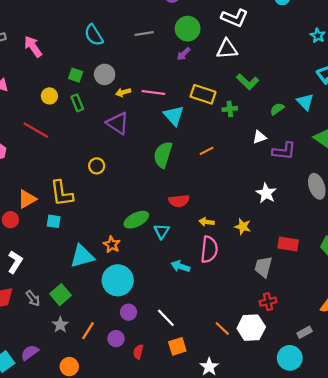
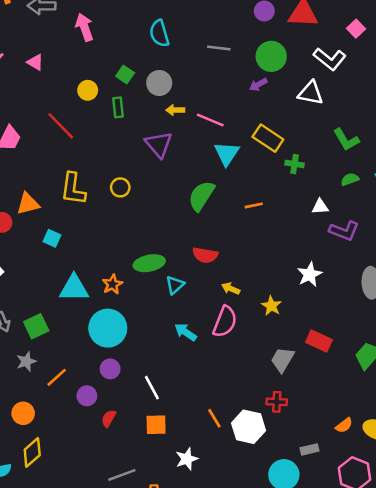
green L-shape: (248, 82) -> (346, 140), moved
yellow L-shape: (62, 193) -> (73, 189), moved

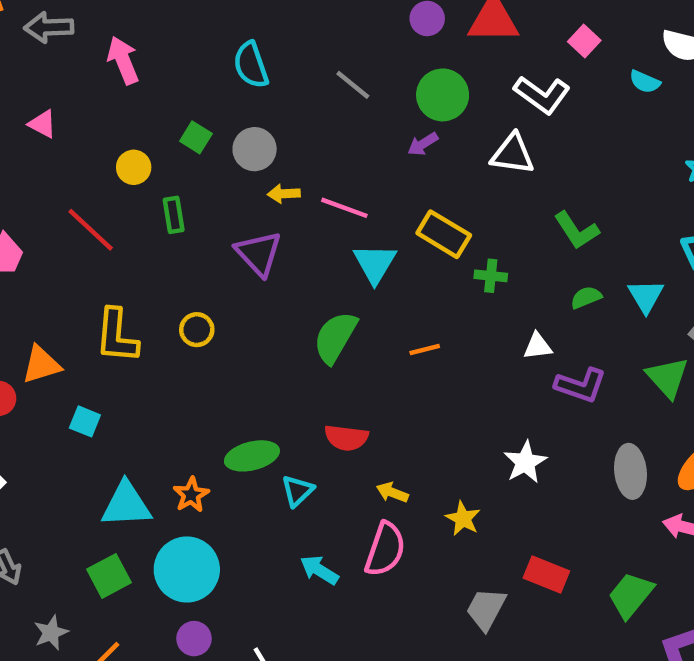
gray line: (219, 48) -> (353, 85), turned 35
green rectangle: (118, 107) -> (174, 215), moved
green square: (36, 326) -> (109, 576), moved

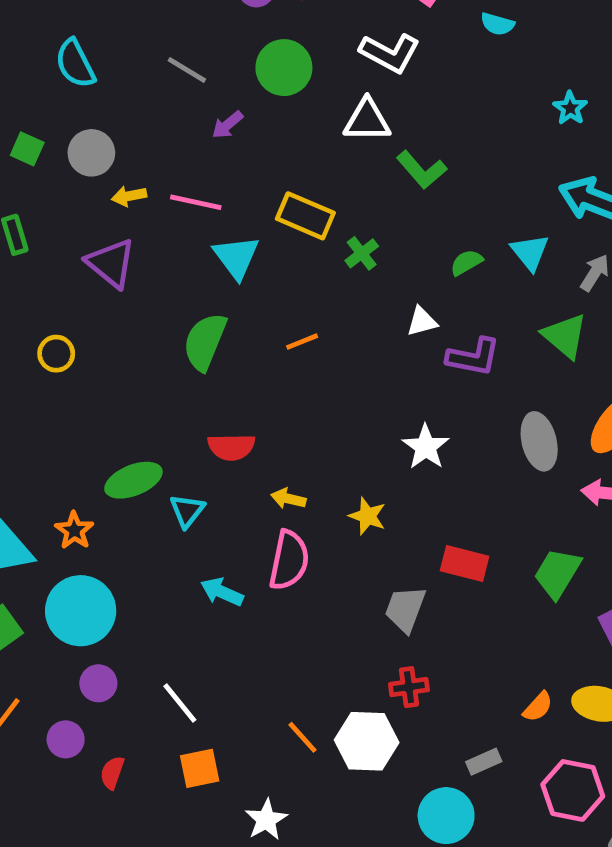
purple arrow: (423, 144) -> (227, 125), moved
green L-shape: (576, 230) -> (422, 170), moved
green cross: (491, 276) -> (362, 253), turned -36

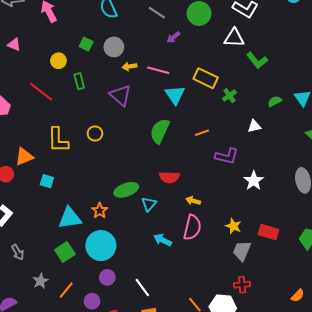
purple L-shape: (473, 357) -> (227, 156), moved
yellow star: (367, 516) -> (233, 226), moved

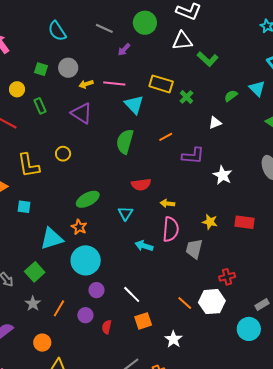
green ellipse: (126, 190) -> (88, 199), moved
gray trapezoid: (242, 251) -> (194, 249), moved
green square: (65, 252) -> (35, 272), moved

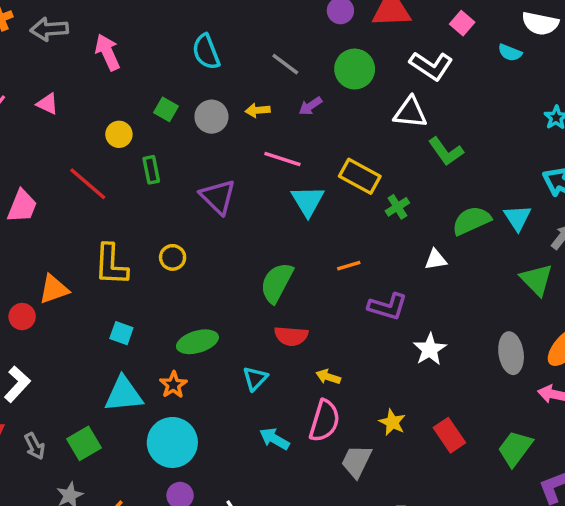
yellow arrow: (86, 84) -> (258, 110), moved
green semicircle: (231, 96) -> (471, 221), size x1.6
green semicircle: (125, 142) -> (277, 283), moved
cyan square: (24, 207) -> (121, 333), moved
red rectangle: (244, 222) -> (449, 435), turned 36

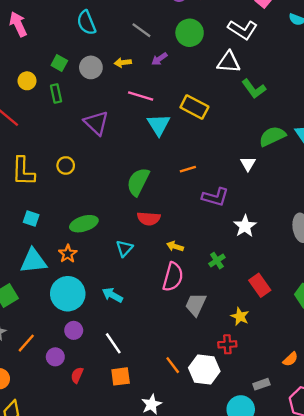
green rectangle: (151, 170) -> (56, 93), moved
green cross: (397, 207) -> (217, 261), moved
white triangle: (436, 260) -> (248, 164), turned -49
yellow star: (392, 422) -> (240, 316), moved
cyan arrow: (274, 439) -> (112, 295), moved

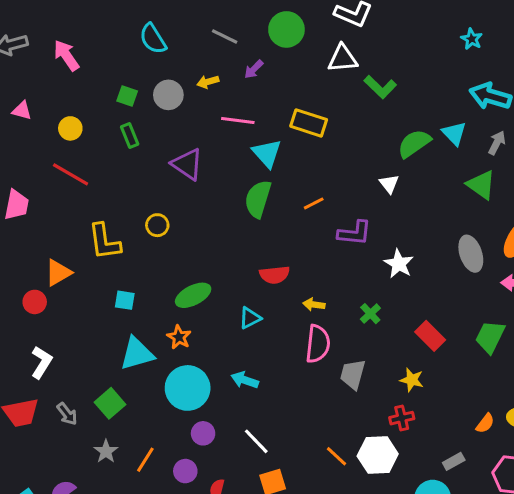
yellow circle: (27, 81) -> (70, 128), moved
green semicircle: (138, 182) -> (258, 199), moved
cyan triangle: (124, 248) -> (250, 318), turned 30

